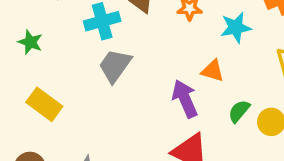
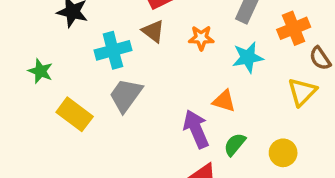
yellow rectangle: (44, 104) -> (75, 114), moved
green semicircle: (239, 111) -> (235, 144), moved

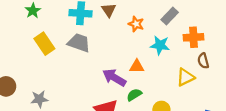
gray trapezoid: (126, 95) -> (79, 43), turned 55
orange triangle: (224, 101) -> (137, 67), turned -35
purple arrow: (196, 129) -> (114, 78), turned -55

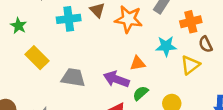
orange star: (136, 24) -> (129, 19), size x1.6
gray trapezoid: (79, 43) -> (73, 77), moved
cyan star: (160, 45) -> (166, 46), moved

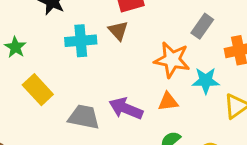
orange star: (129, 19) -> (172, 60), moved
purple arrow: (116, 79) -> (126, 108), moved

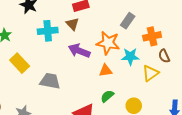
purple arrow: (126, 108) -> (79, 51), moved

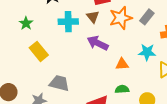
orange star: (108, 43) -> (121, 18), moved, turned -30
gray trapezoid: (50, 81) -> (59, 83), moved
green semicircle: (107, 96) -> (122, 89), turned 32

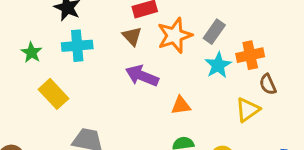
cyan cross: (68, 22) -> (77, 46), moved
cyan star: (147, 52) -> (218, 65), moved, turned -30

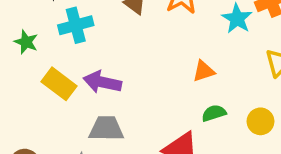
purple arrow: (142, 76) -> (102, 82), moved

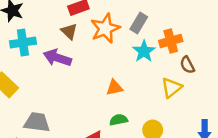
purple arrow: (102, 82) -> (57, 58), moved

